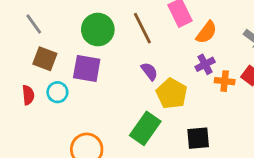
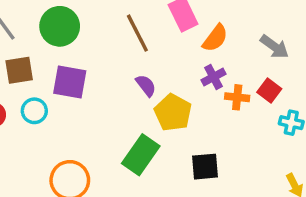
green circle: (98, 30) -> (60, 26), moved
brown square: (45, 59) -> (19, 70), turned -30

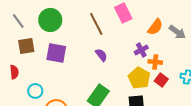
orange semicircle: (215, 38) -> (155, 27), moved
red square: (269, 91) -> (161, 80), moved
cyan circle: (34, 111) -> (35, 91), moved
yellow pentagon: (173, 113) -> (139, 78), moved

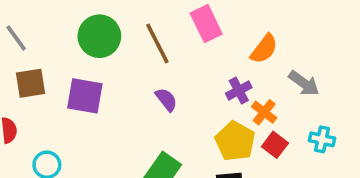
green circle: (50, 20) -> (99, 36), moved
gray arrow: (177, 32) -> (304, 83), moved
orange cross: (155, 62) -> (264, 112), turned 32

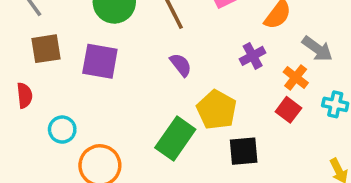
orange cross: (264, 112) -> (296, 77), moved
yellow pentagon: (235, 141) -> (217, 110), moved

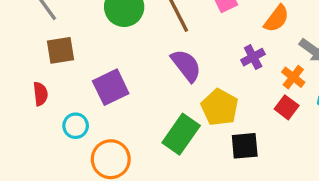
purple square: (100, 61) -> (111, 87), moved, turned -36
purple semicircle: (181, 65) -> (186, 65), size x1.5

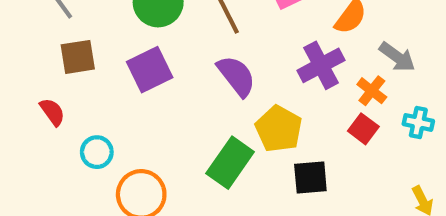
purple cross: (253, 57) -> (321, 65), size x1.5
purple square: (111, 87) -> (150, 70), moved
red semicircle: (40, 94) -> (52, 112), turned -30

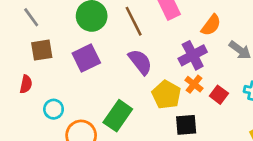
orange cross: (372, 91) -> (194, 84), moved
red semicircle: (52, 112) -> (26, 84), turned 48
green rectangle: (230, 163) -> (118, 116), moved

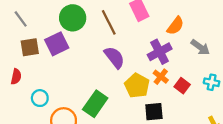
purple square: (86, 58) -> (57, 44), moved

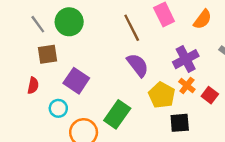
green circle: (73, 18) -> (69, 22), moved
orange semicircle: (175, 26) -> (203, 19), moved
purple square: (57, 44) -> (76, 81), moved, turned -30

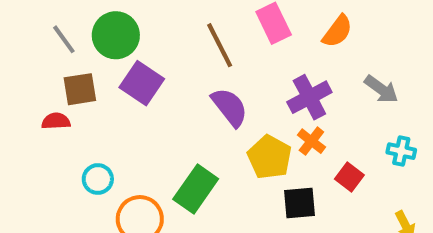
purple square: (76, 81) -> (142, 83), moved
red semicircle: (33, 86) -> (56, 121), moved, turned -105
red square: (210, 95) -> (349, 177), moved

